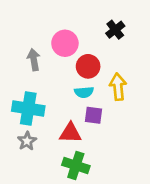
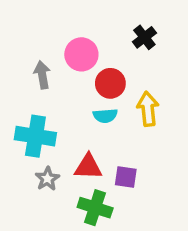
purple square: (94, 115) -> (126, 177), moved
gray star: (27, 141) -> (47, 179), moved

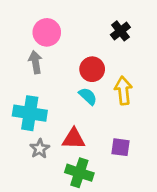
pink circle: (81, 54) -> (47, 32), moved
cyan semicircle: (105, 116) -> (88, 96), turned -132
purple square: (126, 177) -> (120, 147), moved

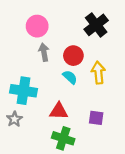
black cross: (120, 31) -> (96, 25), size x1.5
gray arrow: (35, 62) -> (44, 52), moved
gray star: (40, 149) -> (14, 119), moved

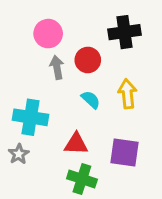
black cross: (96, 25) -> (125, 32), turned 30
red circle: (73, 56) -> (88, 60), moved
purple square: (96, 118) -> (125, 153), size x1.5

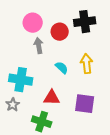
red circle: (88, 60) -> (60, 32), moved
green cross: (82, 179) -> (42, 122), moved

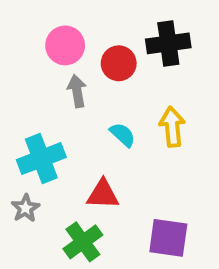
cyan cross: (21, 80) -> (41, 159), turned -30
purple square: (85, 104) -> (168, 238), moved
green cross: (42, 122) -> (83, 242), turned 36

